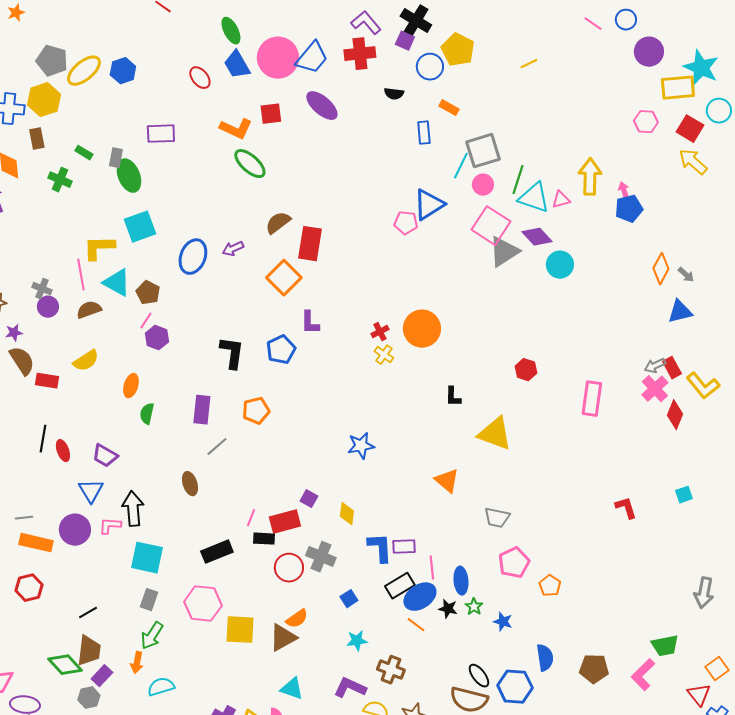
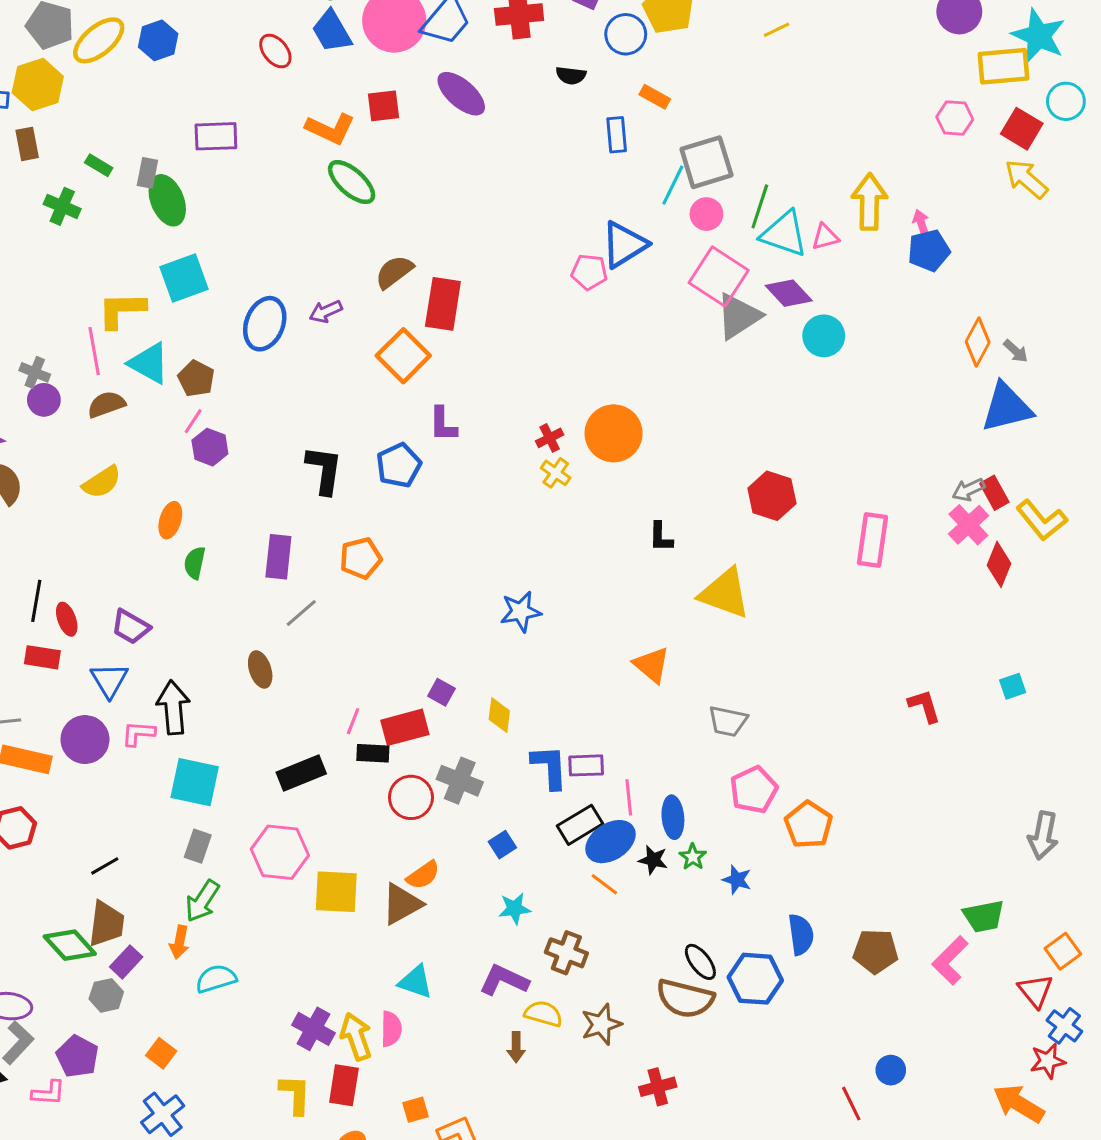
blue triangle: (680, 312) -> (1007, 407), size x1.4
red hexagon: (526, 370) -> (772, 496), size x1.4
red rectangle: (47, 381) -> (42, 657), moved
orange pentagon: (550, 586) -> (809, 825), size x1.4

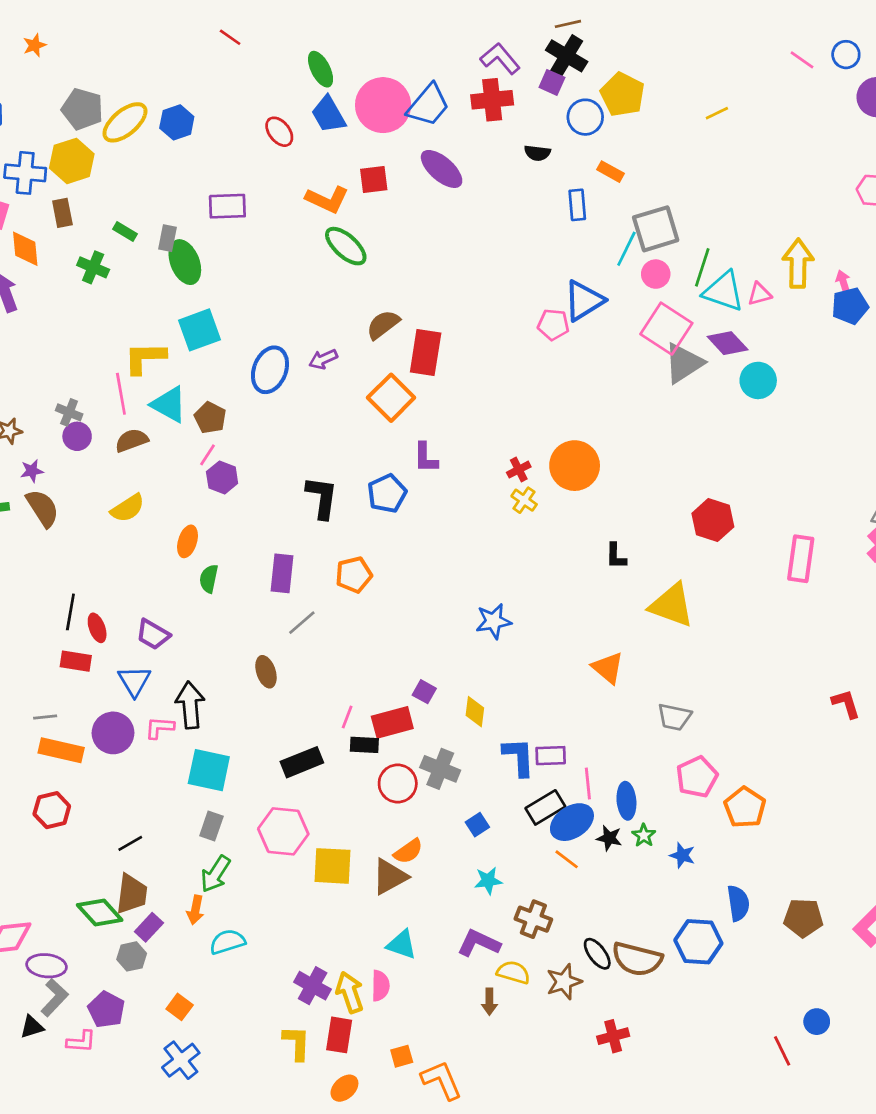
black ellipse: (700, 962) -> (597, 954), moved

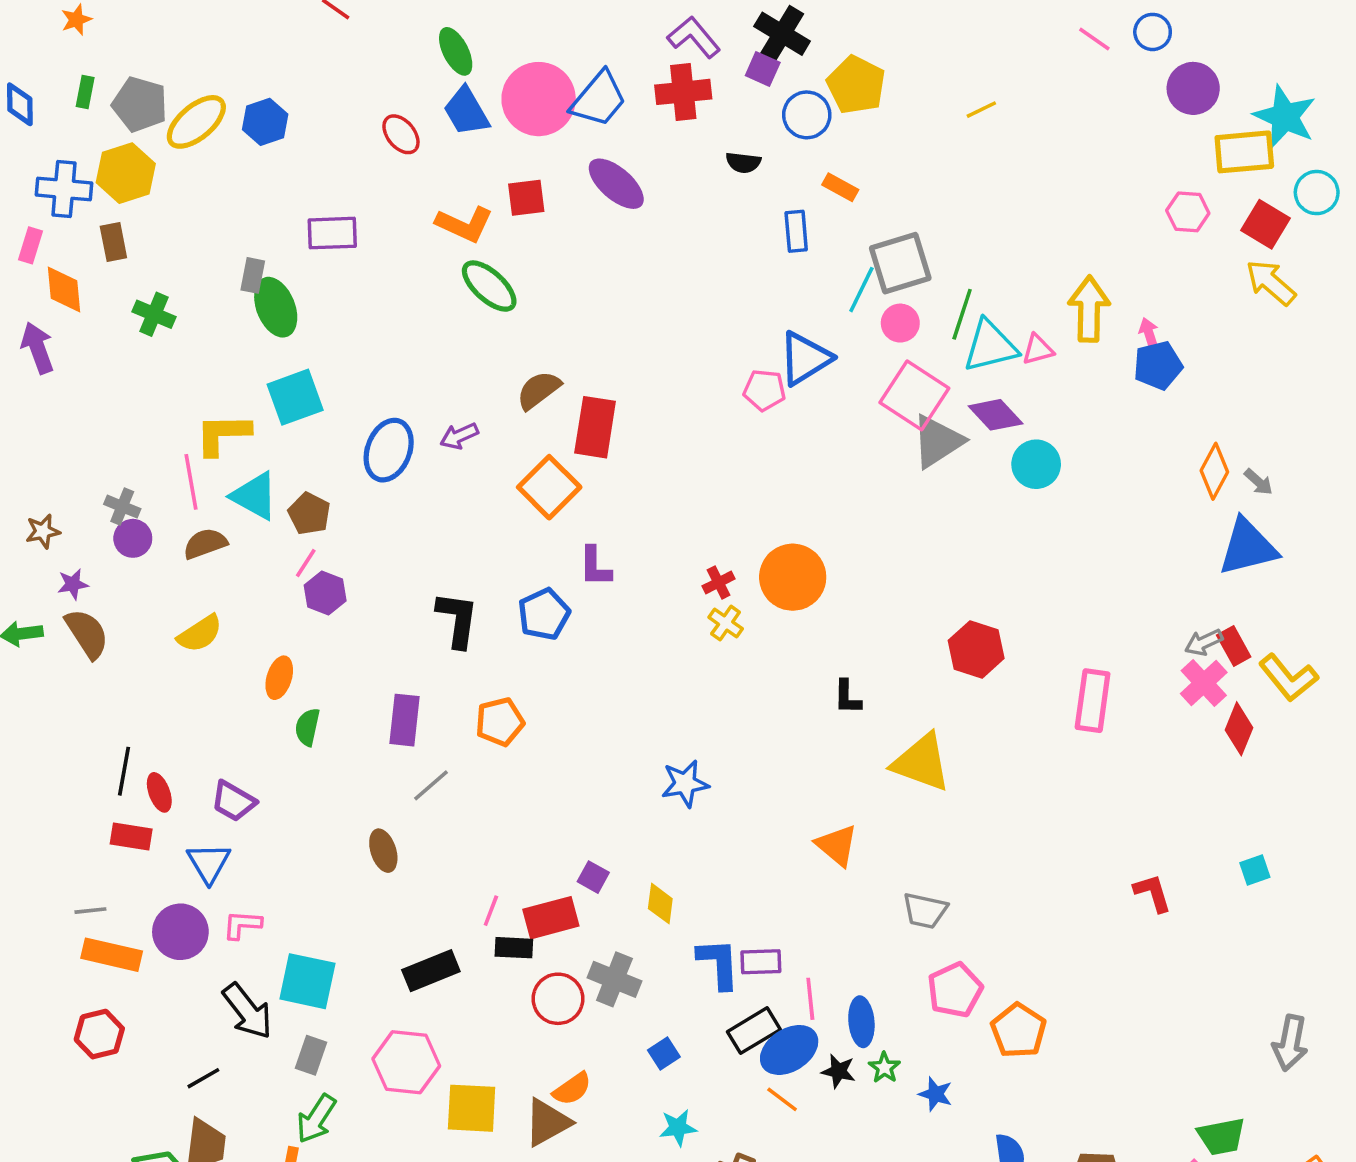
green rectangle: (125, 231) -> (85, 92), moved, turned 70
cyan triangle: (724, 291) -> (990, 346), turned -33
black arrow: (190, 705) -> (247, 1011), moved, turned 147

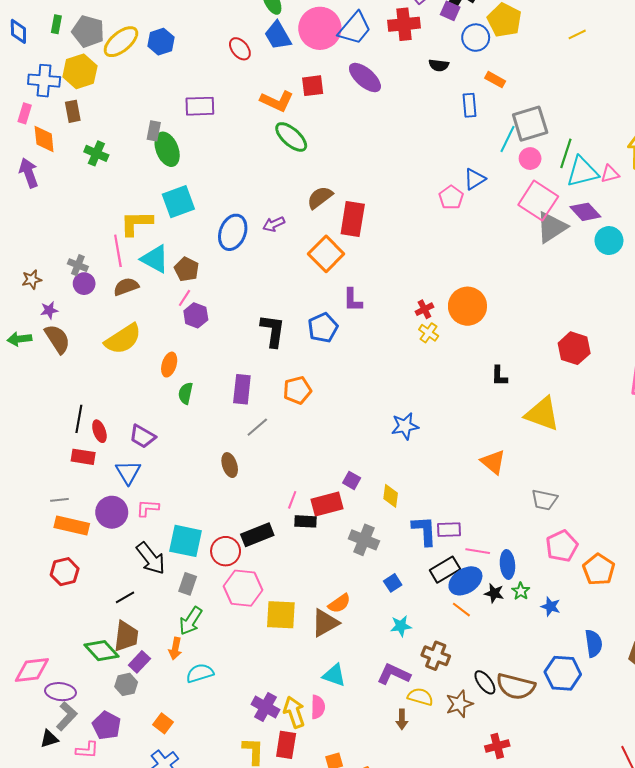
blue triangle: (805, 358) -> (475, 179), size x0.7
pink pentagon: (764, 390) -> (451, 197), turned 30
yellow semicircle: (200, 634) -> (123, 339), size x1.4
red circle: (558, 999) -> (226, 551), moved
pink line: (810, 999) -> (478, 551), turned -75

